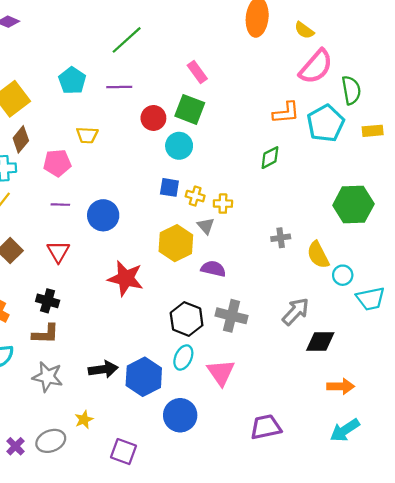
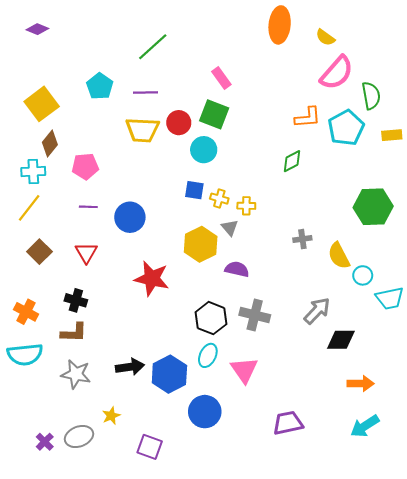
yellow trapezoid: (87, 135) -> (142, 130), moved, size x1.6

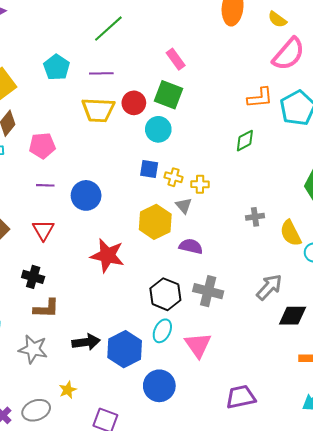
brown L-shape: (74, 333) -> (46, 308), moved

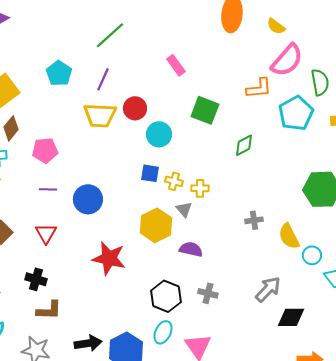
purple line: (101, 73) -> (103, 79), turned -65
green square: (168, 95) -> (205, 110), moved
orange L-shape: (260, 98) -> (259, 88), moved
gray cross: (208, 291) -> (208, 293), size x0.7

